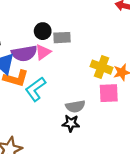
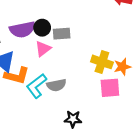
purple semicircle: (24, 53) -> (22, 30), moved
gray semicircle: (75, 106) -> (56, 85), moved

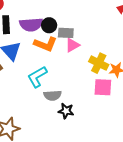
pink triangle: (43, 49) -> (72, 45), moved
orange L-shape: (17, 76) -> (45, 44), moved
gray semicircle: (56, 85) -> (53, 95), moved

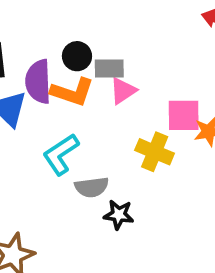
purple semicircle: (31, 25) -> (38, 82), moved, turned 95
yellow cross: (99, 63) -> (155, 152), moved
pink square: (103, 87) -> (184, 115), moved

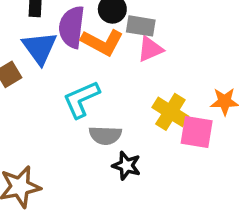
pink square: (184, 115) -> (197, 132), moved

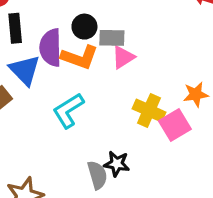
pink square: (197, 132) -> (175, 125), turned -32
gray semicircle: (105, 135) -> (97, 175), moved, turned -100

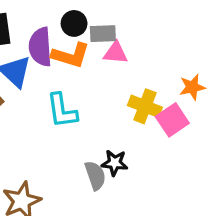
pink triangle: (123, 57) -> (116, 53), turned 40
cyan L-shape: (68, 110) -> (62, 111), turned -63

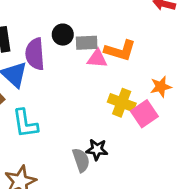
orange L-shape: (71, 55) -> (120, 50), moved
cyan L-shape: (62, 111) -> (25, 123), moved

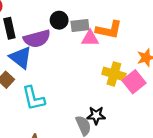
purple semicircle: (35, 54) -> (37, 39), turned -96

